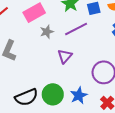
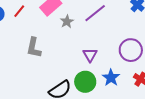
purple triangle: (65, 56) -> (90, 55), moved

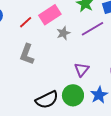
red line: (19, 11) -> (26, 22), moved

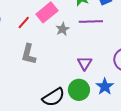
purple line: (93, 29) -> (91, 22), turned 35

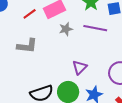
gray L-shape: (29, 54) -> (27, 46), turned -110

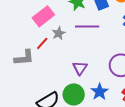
red line: (30, 14) -> (42, 43), moved

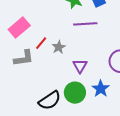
pink rectangle: (43, 16) -> (19, 27), moved
gray star: (59, 33) -> (59, 47), moved

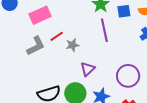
purple line: (85, 24) -> (104, 30), turned 65
gray L-shape: (24, 58) -> (36, 46), turned -35

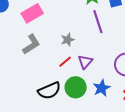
red line: (57, 36) -> (65, 62), moved

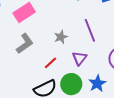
purple line: (98, 22) -> (90, 30), moved
red line: (65, 62) -> (51, 63), moved

